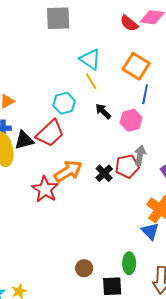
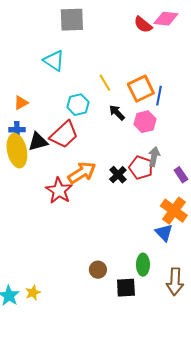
cyan triangle: (90, 59) -> (54, 61), moved
orange square: (136, 66) -> (141, 89), moved, turned 32
red pentagon: (127, 166) -> (141, 168), turned 30

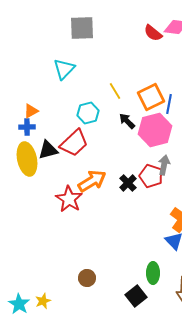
cyan triangle: (54, 61) -> (64, 69), turned 40
pink hexagon: (145, 122) -> (155, 130), size x1.5
blue cross: (17, 130) -> (27, 127), moved
brown circle: (98, 270) -> (87, 278), moved
black square: (126, 288) -> (136, 296), turned -35

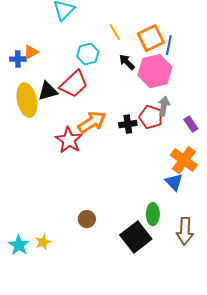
blue cross: (27, 127) -> (18, 59), moved
black cross: (128, 183) -> (128, 124), turned 36
black square: (136, 296) -> (136, 237), size x1.4

